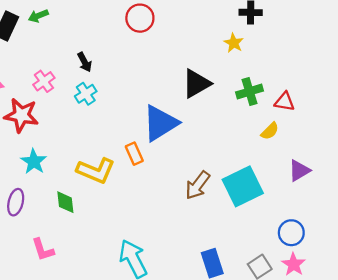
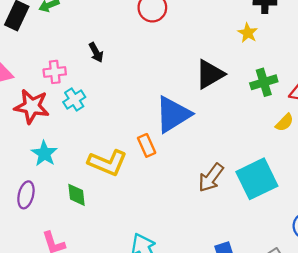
pink cross: (44, 81) -> (55, 72), turned 30
cyan cross: (86, 94) -> (74, 100), moved

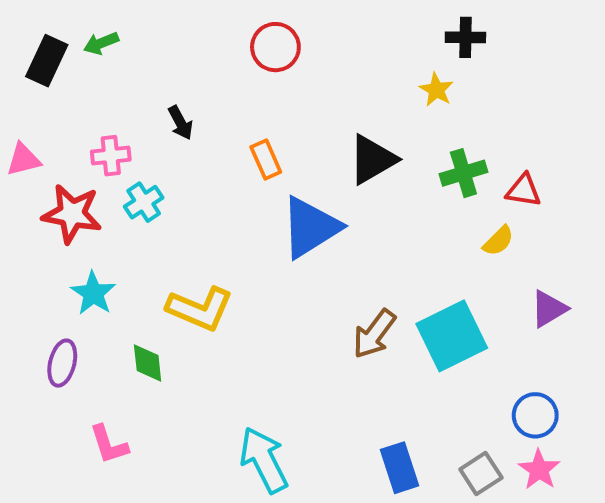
orange rectangle: (147, 145) -> (266, 159), moved

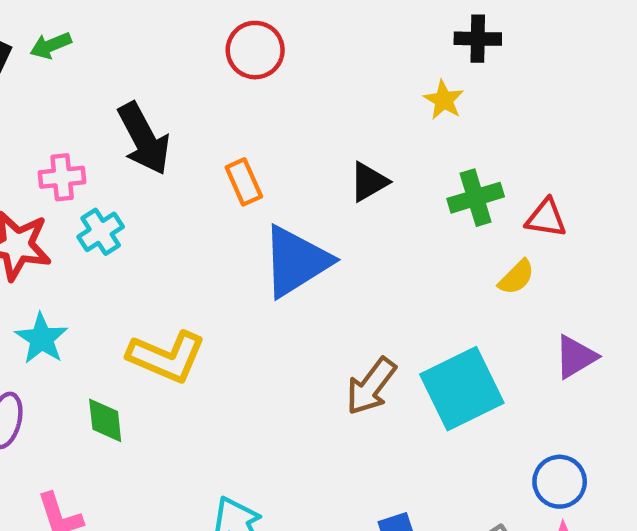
black arrow: (180, 123) -> (144, 139), size x1.8
black triangle: (372, 159) -> (369, 182), size x0.7

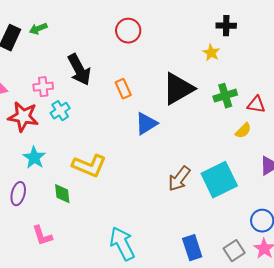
black triangle: (369, 182) -> (178, 89), size x1.8
blue triangle: (296, 261) -> (146, 124), size x0.7

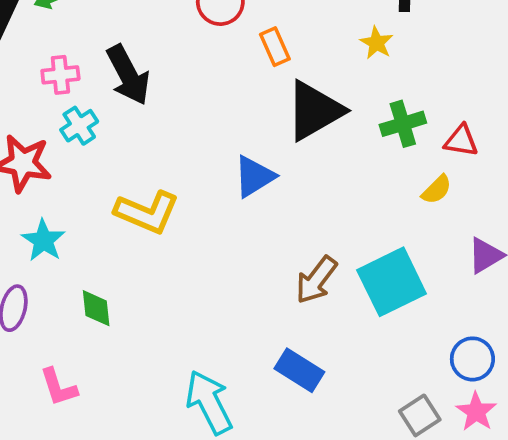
pink cross: (43, 87) -> (60, 75), moved
orange rectangle: (123, 89) -> (275, 47), moved
cyan cross: (60, 111) -> (79, 126), moved
yellow L-shape: (89, 166) -> (147, 212), moved
blue rectangle: (192, 248) -> (299, 370), moved, turned -40

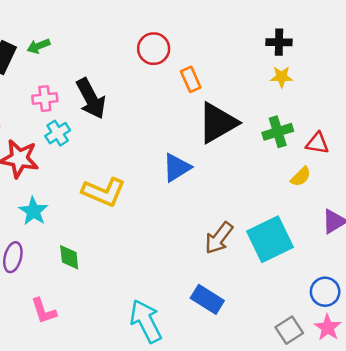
yellow star: (376, 43) -> (282, 77), moved, turned -30

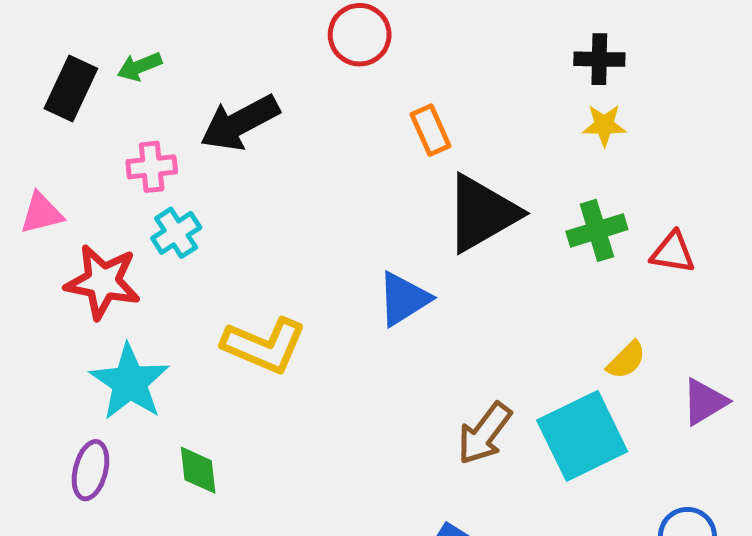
red circle: (154, 49) -> (360, 35), moved
black arrow: (91, 99) -> (240, 123), moved, turned 90
yellow semicircle: (301, 177) -> (626, 360), moved
cyan star: (33, 211) -> (130, 382), size x1.4

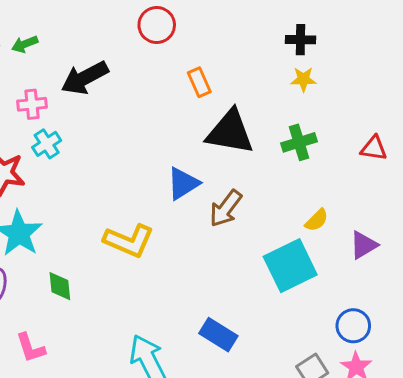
black triangle: (482, 213) -> (230, 132), turned 40
red triangle: (673, 252) -> (374, 148), moved
yellow L-shape: (264, 345) -> (129, 241), moved
brown arrow: (484, 433) -> (226, 208), moved

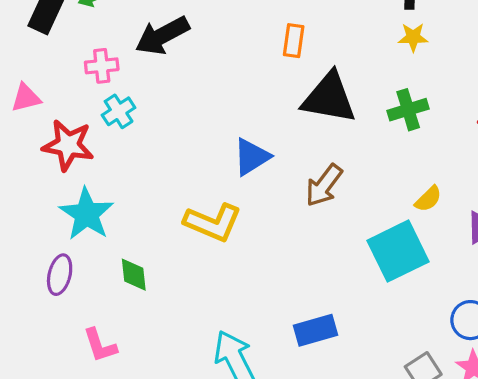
orange rectangle: (199, 82) -> (294, 41), turned 32
blue triangle: (183, 183) -> (252, 157), moved
blue rectangle: (218, 335) -> (315, 330), turned -48

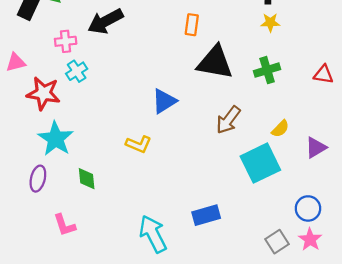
brown arrow: (324, 185) -> (228, 120), moved
yellow L-shape: (213, 222) -> (139, 144), size x0.7

